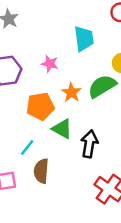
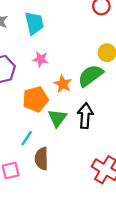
cyan trapezoid: (84, 39) -> (34, 23), moved
green triangle: (62, 129) -> (57, 118), turned 42
black arrow: (89, 144) -> (85, 116), moved

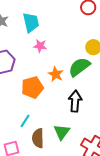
pink star: (41, 59) -> (40, 46), moved
green triangle: (57, 118) -> (62, 132), moved

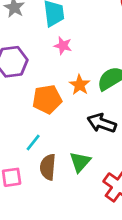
black arrow: (75, 101) -> (102, 123), turned -80

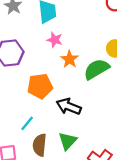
orange star: (80, 85) -> (70, 59), moved
black arrow: (102, 123) -> (69, 106), moved

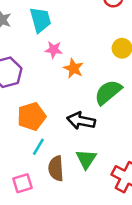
green semicircle: (97, 69) -> (108, 92), moved
orange pentagon: (40, 86) -> (32, 116), moved

